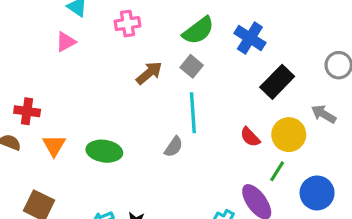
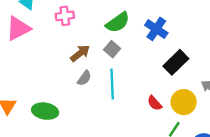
pink triangle: (66, 42) -> (18, 28), size x1.6
gray semicircle: (174, 147) -> (84, 78), moved

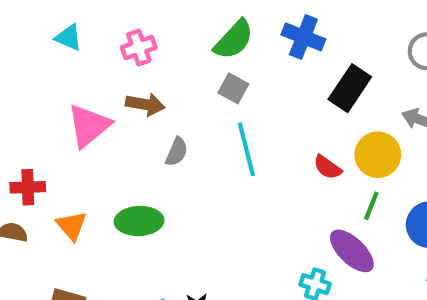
pink triangle: (18, 28) -> (89, 126), moved
brown arrow: (80, 53) -> (145, 104), moved, turned 60
gray semicircle: (84, 78) -> (177, 152), moved

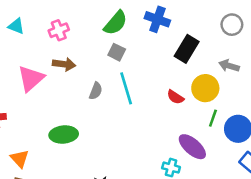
gray semicircle: (177, 152) -> (96, 91), moved
green line: (371, 206) -> (213, 118), moved
orange triangle: (72, 226) -> (20, 159), moved

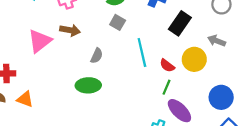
cyan line: (126, 88) -> (142, 53), moved
green line: (213, 118) -> (166, 87), moved
green ellipse: (64, 134) -> (88, 85), moved
orange triangle: (20, 159) -> (25, 99), moved, turned -30

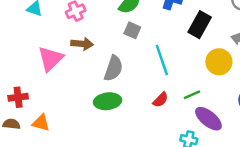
gray semicircle: (97, 56) -> (113, 68), size x1.5
red semicircle: (167, 66) -> (160, 100), moved, turned -77
green line: (166, 87) -> (192, 95), turned 49

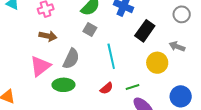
pink triangle: (50, 59) -> (40, 66), moved

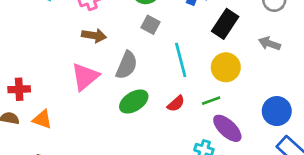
yellow circle: (157, 63) -> (226, 67), moved
green ellipse: (63, 85) -> (134, 102), moved, turned -30

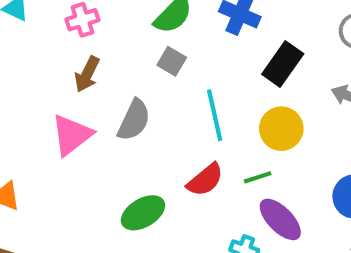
brown arrow: (94, 35) -> (87, 74), turned 105
green ellipse: (134, 102) -> (143, 213), moved
red semicircle: (176, 104) -> (205, 180), size x1.4

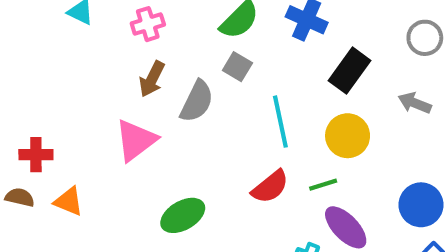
gray semicircle: (134, 120) -> (197, 101), moved
green ellipse: (143, 213) -> (183, 215), moved

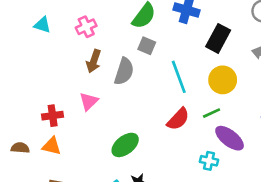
pink triangle: (136, 140) -> (89, 101), size x0.7
red cross: (36, 155) -> (53, 116), moved

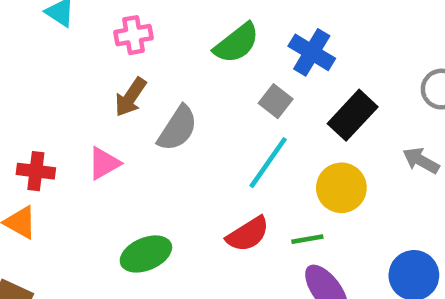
gray square: (147, 46) -> (276, 101), moved
cyan line: (179, 77) -> (268, 163), turned 40

